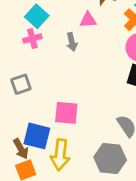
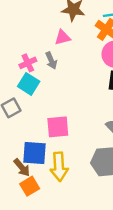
cyan square: (37, 16) -> (29, 84), moved
pink cross: (32, 39) -> (28, 63), moved

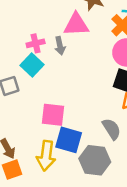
pink triangle: (63, 37) -> (76, 25), size x1.5
blue square: (34, 153) -> (69, 140), moved

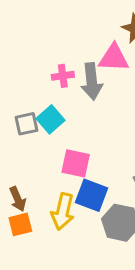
gray arrow: (60, 46) -> (92, 81), size x1.6
cyan square: (32, 65) -> (51, 119), moved

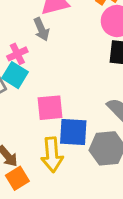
pink cross: (63, 76) -> (17, 54), moved
gray arrow: (92, 81) -> (41, 29), size x0.7

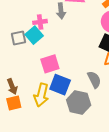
pink square: (50, 108) -> (50, 64), turned -30

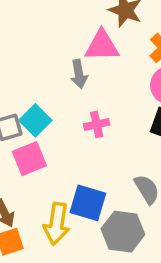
pink cross: (40, 22) -> (97, 124), moved
pink square: (50, 64) -> (29, 159), moved

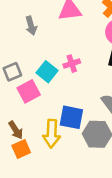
gray arrow: (79, 74) -> (31, 26), moved
cyan square: (35, 120) -> (47, 72), moved

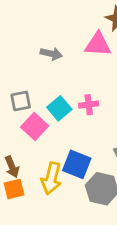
gray arrow: (31, 26) -> (51, 54), turned -72
pink square: (29, 91) -> (35, 126), turned -30

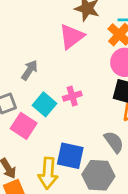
pink triangle: (98, 44) -> (72, 36), turned -32
gray arrow: (51, 54) -> (30, 70), moved, turned -60

